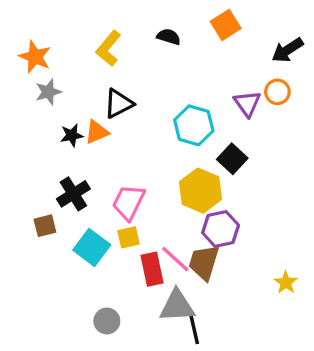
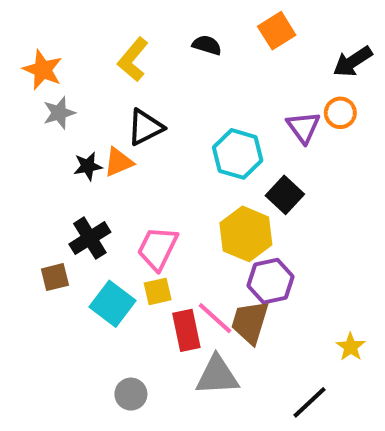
black line: (194, 328) -> (310, 402), moved, turned 60

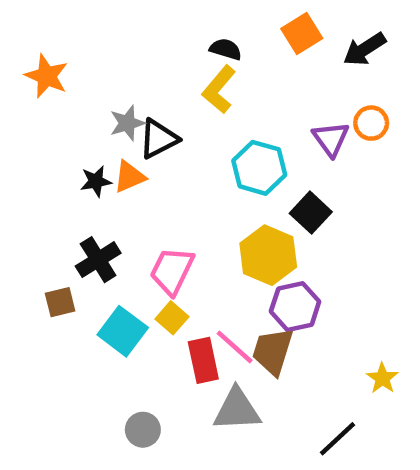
yellow L-shape: (133, 59) -> (219, 89), moved
black arrow: (353, 62) -> (364, 49), moved
gray star: (59, 113) -> (127, 123), moved
yellow square: (158, 291) -> (172, 318), turned -36

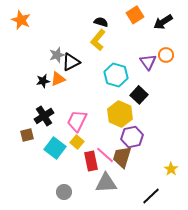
orange star: (47, 76) -> (21, 20), moved

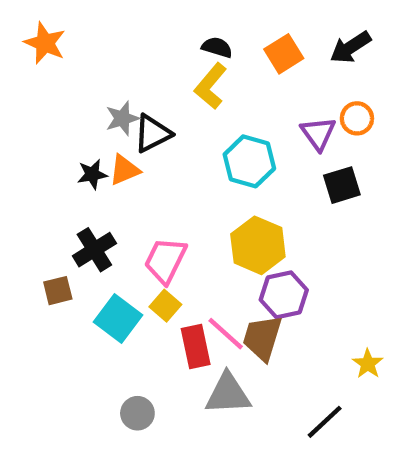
orange square: (135, 15) -> (284, 54), moved
black square: (139, 95) -> (342, 185), moved, turned 30

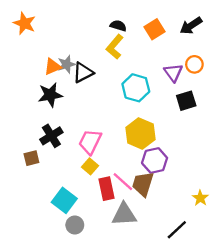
orange triangle: (125, 170) -> (53, 67), moved
black star: (92, 174) -> (50, 95), size x1.5
cyan square: (118, 319) -> (64, 200), moved

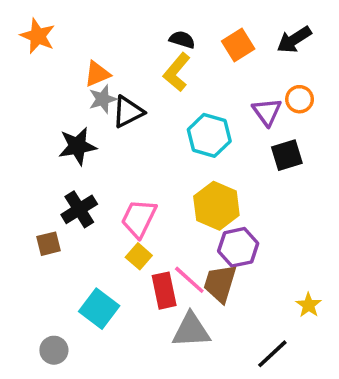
orange triangle: (53, 67) -> (97, 74), moved
gray circle: (75, 225) -> (54, 350), moved

